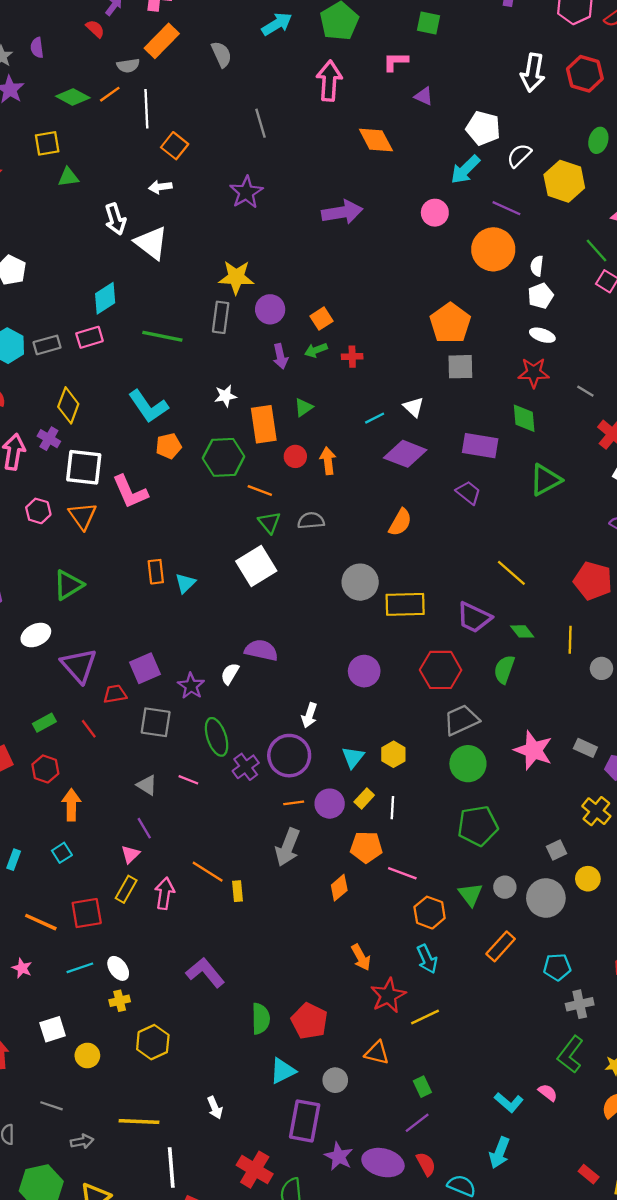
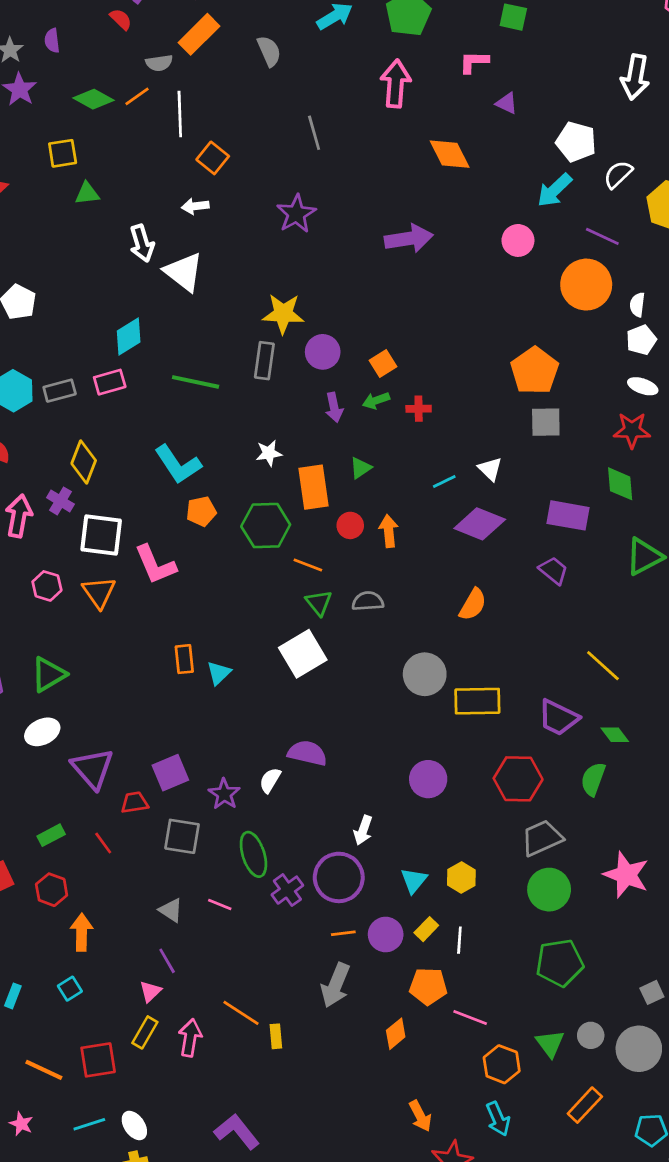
green triangle: (68, 585) -> (49, 674), moved

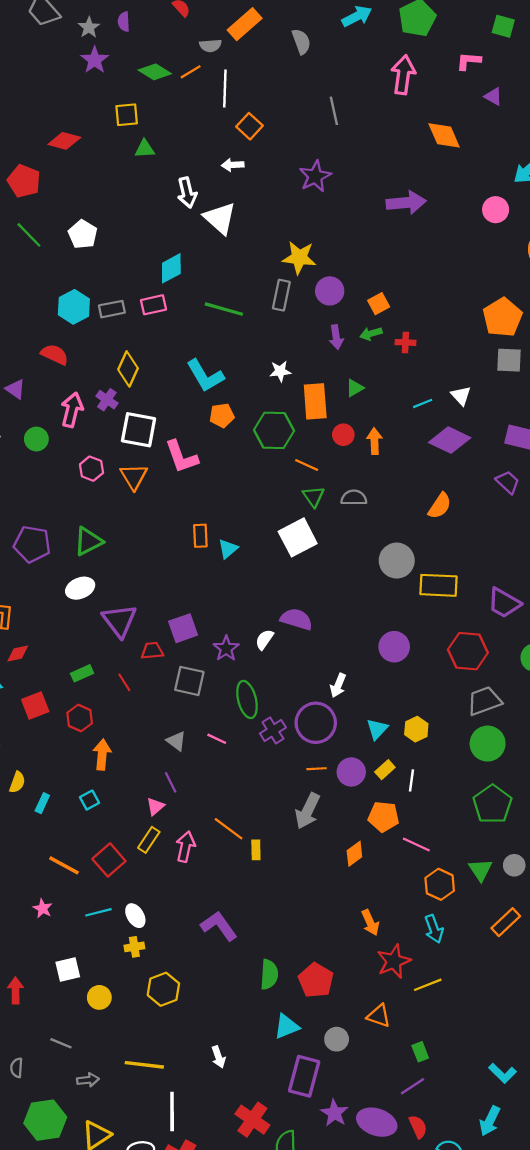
green pentagon: (560, 963) -> (492, 804), turned -30
red square: (98, 1060) -> (109, 860), turned -36

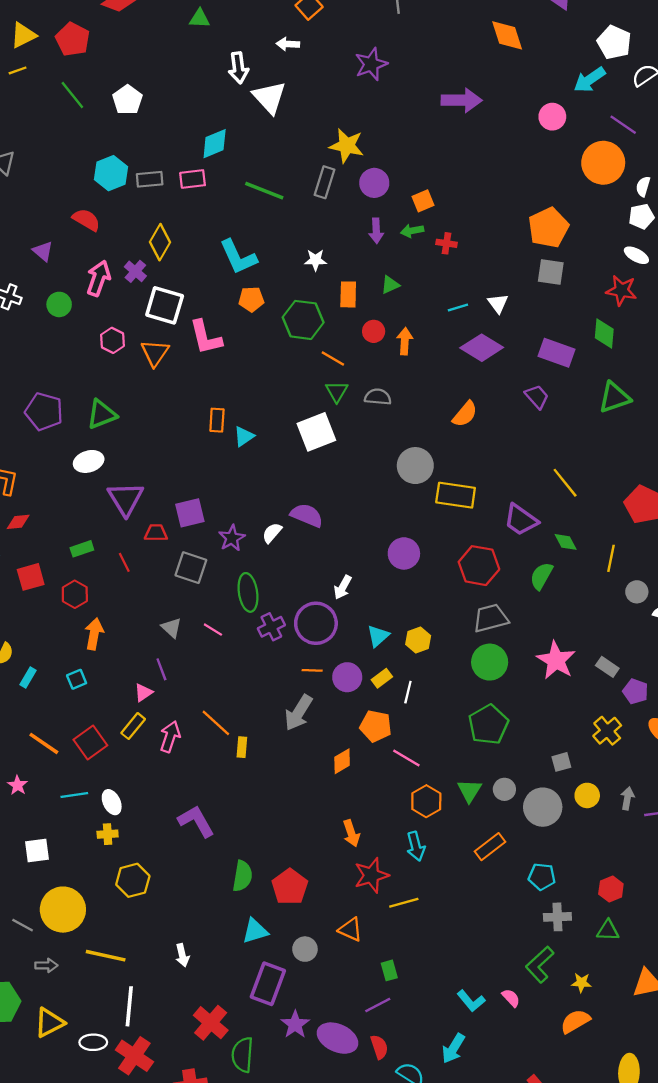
orange rectangle: (315, 401) -> (348, 294), size x0.7
yellow circle: (99, 997) -> (63, 910), moved, size x1.8

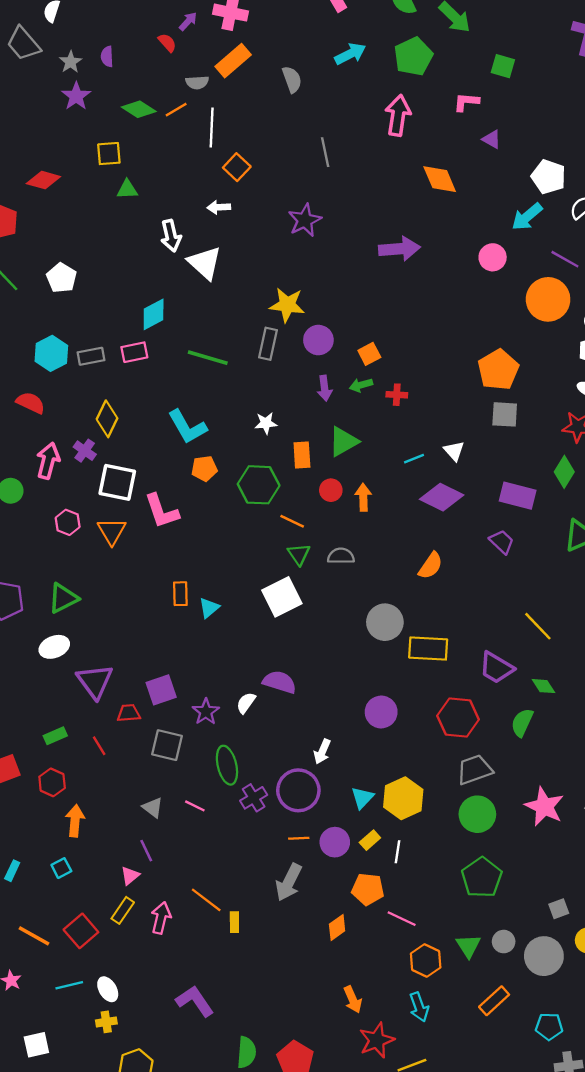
green triangle: (390, 285) -> (343, 442), size x1.6
green diamond: (604, 333) -> (564, 472), turned 32
yellow hexagon: (418, 640) -> (403, 798), size x1.6

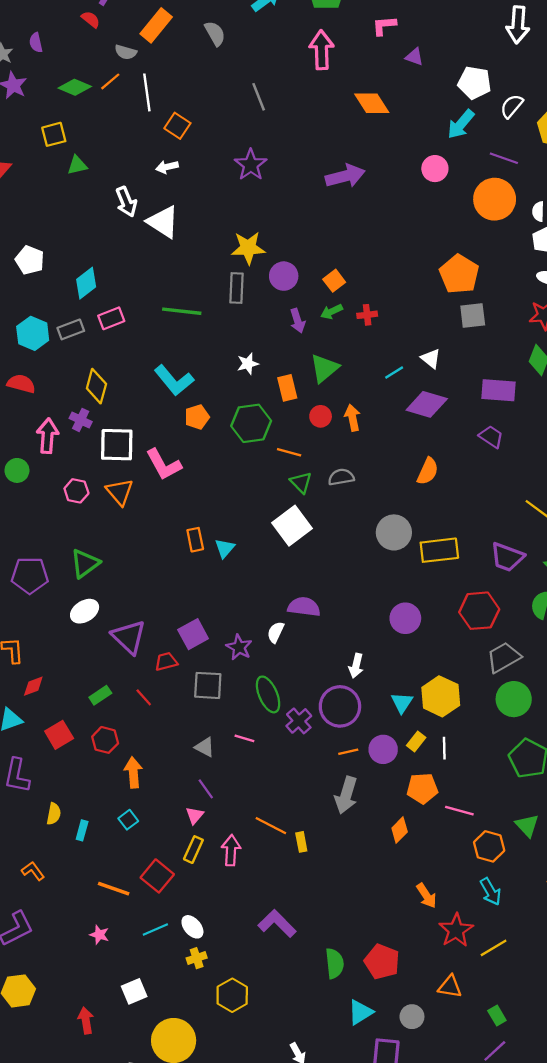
gray semicircle: (197, 82) -> (126, 52), turned 30
cyan diamond: (154, 314) -> (86, 283), moved

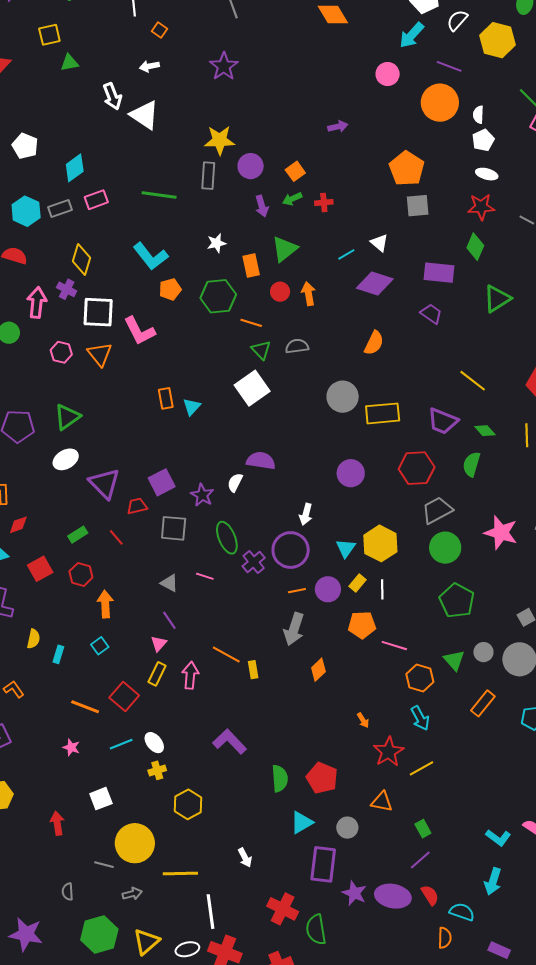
orange square: (177, 126) -> (160, 30), size x0.7
purple arrow: (345, 176) -> (338, 127), moved, size x0.6
orange diamond: (400, 830) -> (318, 670), moved
orange arrow: (426, 896) -> (363, 720), size x0.7

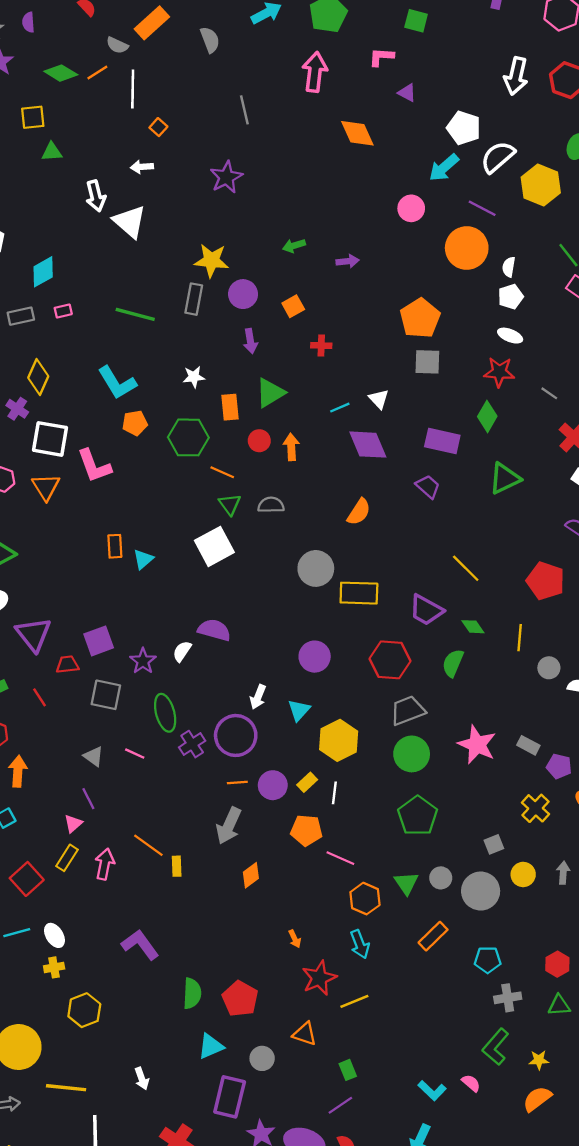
white semicircle: (457, 20) -> (498, 157), size x1.4
green arrow: (292, 199) -> (294, 246), moved
pink rectangle: (96, 200) -> (63, 311), size x0.7
purple diamond: (375, 284) -> (368, 445), turned 42
cyan triangle: (346, 548) -> (299, 710), moved

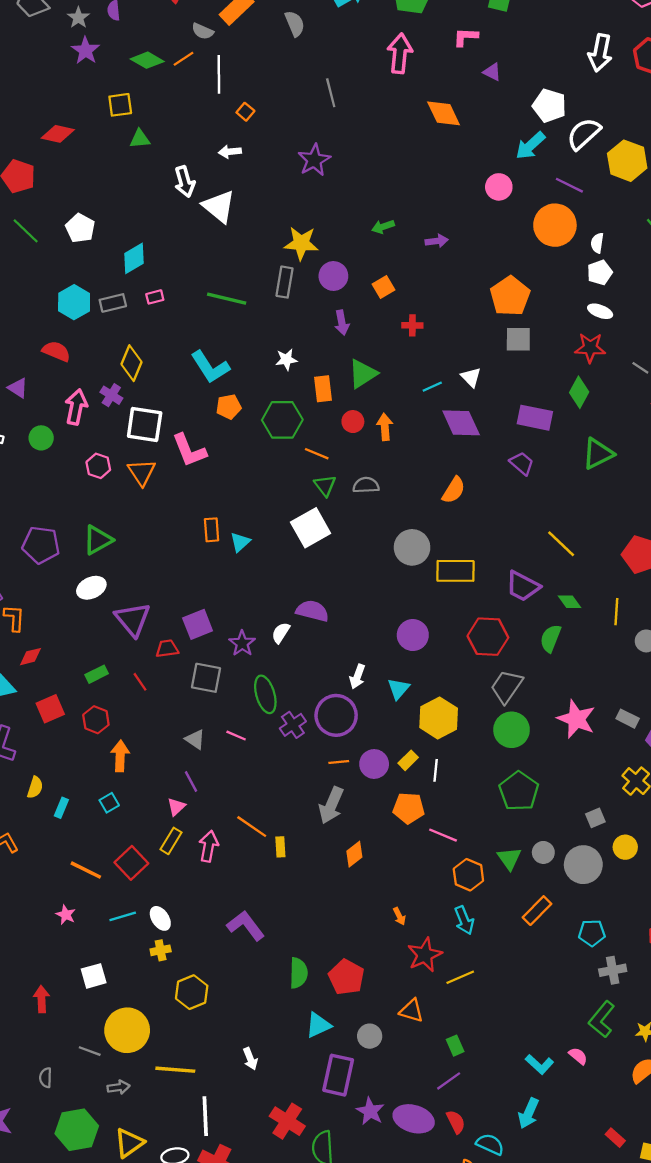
gray trapezoid: (408, 710) -> (507, 687), turned -33

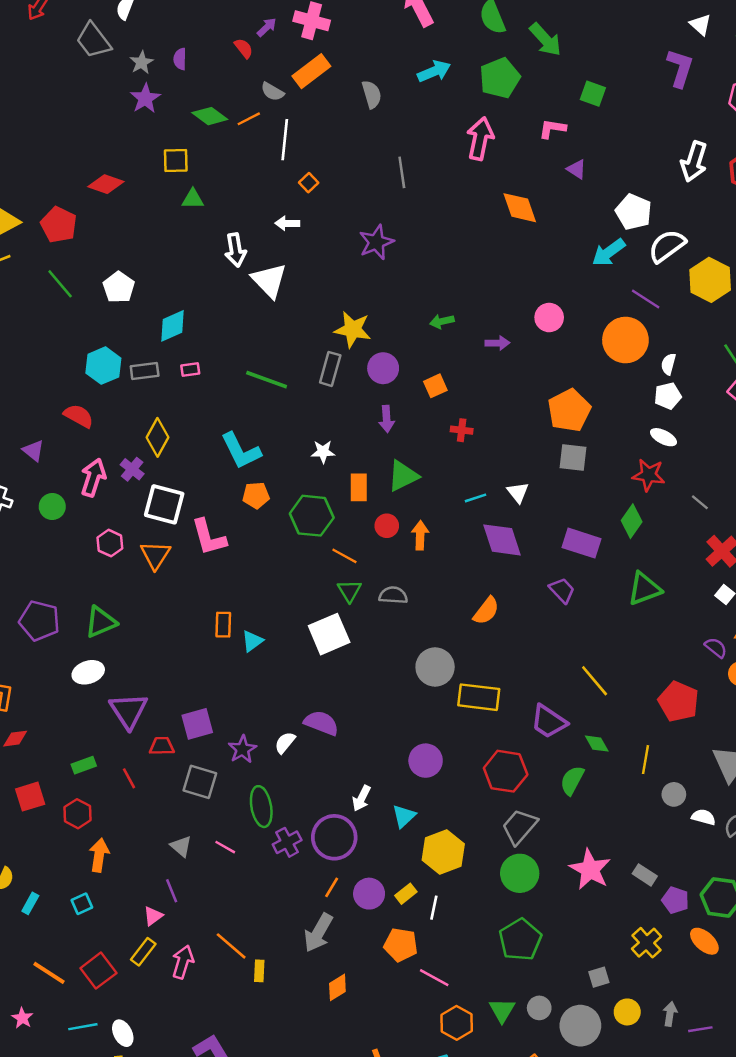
pink circle: (499, 187) -> (549, 318), moved
orange line: (339, 762) -> (332, 887), turned -60

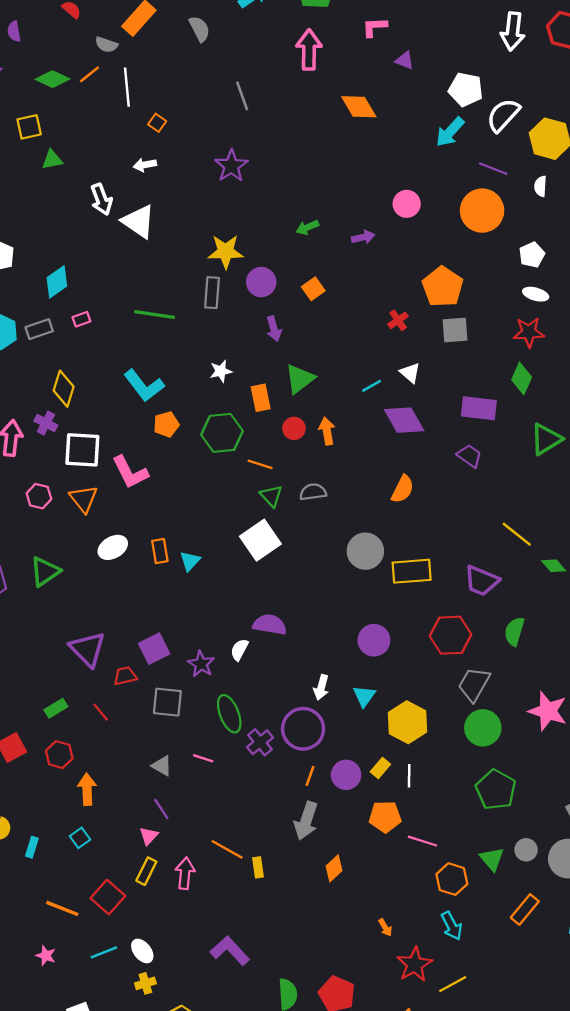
white semicircle: (668, 364) -> (540, 186), moved
red cross: (462, 430) -> (398, 320), moved, turned -30
white ellipse: (88, 672) -> (113, 547), moved
green diamond: (597, 744) -> (554, 566), moved

